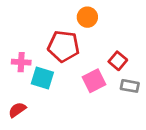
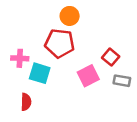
orange circle: (87, 17) -> (70, 16), moved
red semicircle: (17, 110) -> (26, 102), moved, turned 126

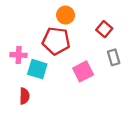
red square: (111, 57) -> (104, 29), moved
gray rectangle: (122, 81) -> (114, 57), moved, turned 63

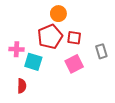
red square: (104, 29) -> (74, 38), moved, turned -32
red pentagon: (56, 41) -> (50, 37), turned -30

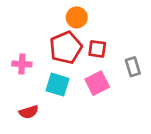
cyan square: (33, 62) -> (57, 85), moved
red semicircle: (22, 86) -> (29, 112), turned 72

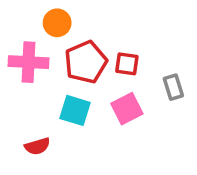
orange circle: (77, 17) -> (57, 23), moved
pink cross: (22, 64) -> (28, 62), moved, size x1.5

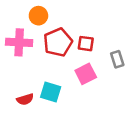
cyan square: (75, 110) -> (51, 92), moved

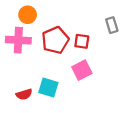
orange circle: (38, 16) -> (28, 15), moved
gray rectangle: (117, 59) -> (112, 25), moved

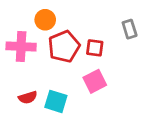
orange circle: (28, 15) -> (45, 20), moved
red semicircle: (24, 94) -> (28, 97), moved

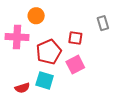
red pentagon: (64, 47) -> (49, 52), moved
red semicircle: (28, 97) -> (22, 88), moved

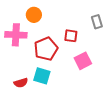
pink square: (75, 65) -> (83, 61), moved

